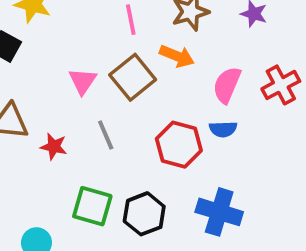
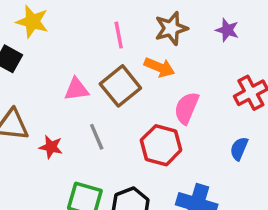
pink triangle: (83, 81) -> (76, 89), turned 48
pink semicircle: (227, 85) -> (187, 108), moved
blue semicircle: (223, 129) -> (239, 149), moved, turned 115

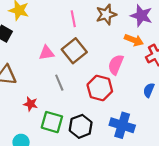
purple star: (227, 30) -> (141, 16), size x1.5
orange arrow: (159, 67) -> (134, 40), moved
red star: (51, 147) -> (31, 104), moved

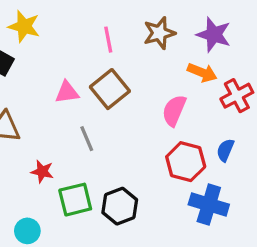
red hexagon: (100, 88) -> (186, 162), moved
green square: (52, 122) -> (75, 200), turned -30
blue cross: (122, 125) -> (209, 205), moved

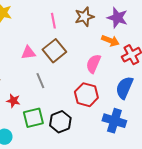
blue semicircle: (225, 150) -> (124, 88), size x1.6
red hexagon: (186, 162) -> (86, 95), moved

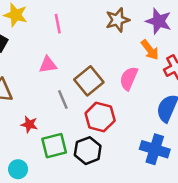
pink line: (53, 21) -> (58, 24), moved
orange arrow: (110, 41) -> (150, 50), turned 30
brown square: (54, 51) -> (89, 81), moved
red hexagon: (86, 95) -> (100, 117), moved

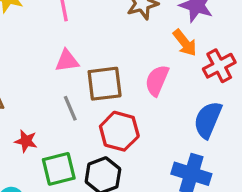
pink triangle: (48, 65) -> (67, 61), moved
brown square: (89, 81) -> (105, 84), turned 32

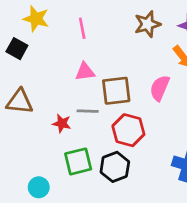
gray line: (70, 108) -> (88, 111), turned -65
red star: (26, 141) -> (62, 123), moved

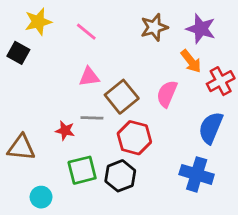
yellow star: (36, 19) -> (38, 22), turned -30
pink line: (82, 28) -> (86, 32), turned -40
brown square: (116, 91) -> (122, 97), turned -32
brown triangle: (20, 102) -> (21, 148), moved

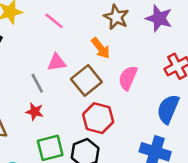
brown star: (154, 27) -> (116, 17), turned -30
orange arrow: (191, 61) -> (101, 48), moved
gray line: (92, 118) -> (37, 83), moved, turned 60

